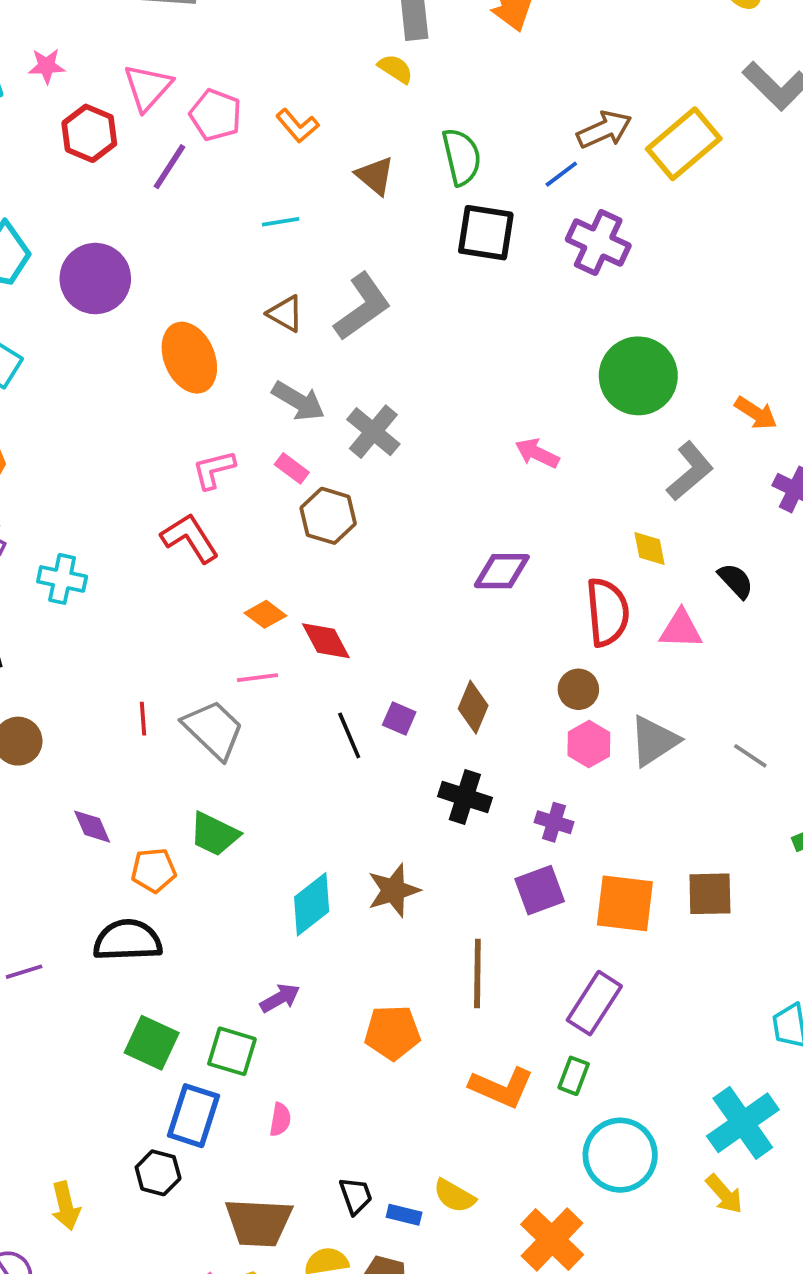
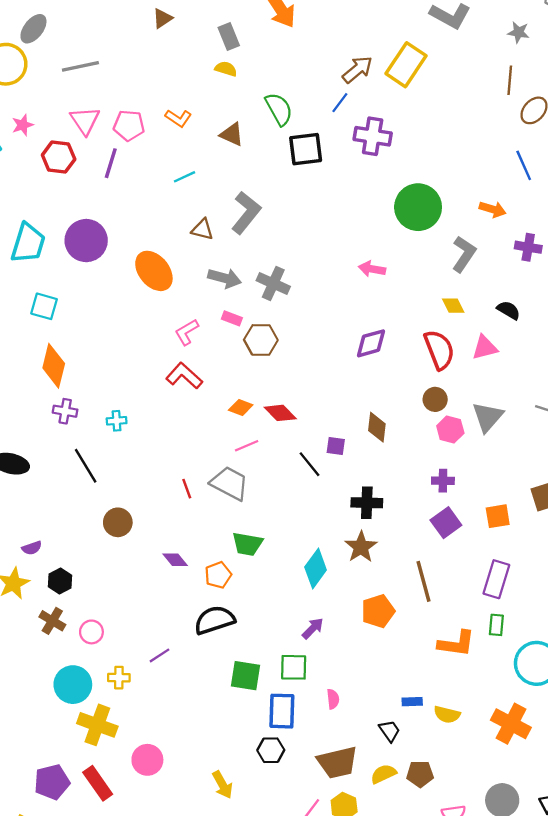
cyan cross: (62, 579) -> (117, 421), size x0.7
black cross: (465, 797) -> (367, 503), moved
orange square: (625, 903) -> (498, 516), size x0.7
orange pentagon: (392, 1033) -> (378, 611), moved
blue rectangle: (404, 1215) -> (412, 702), moved

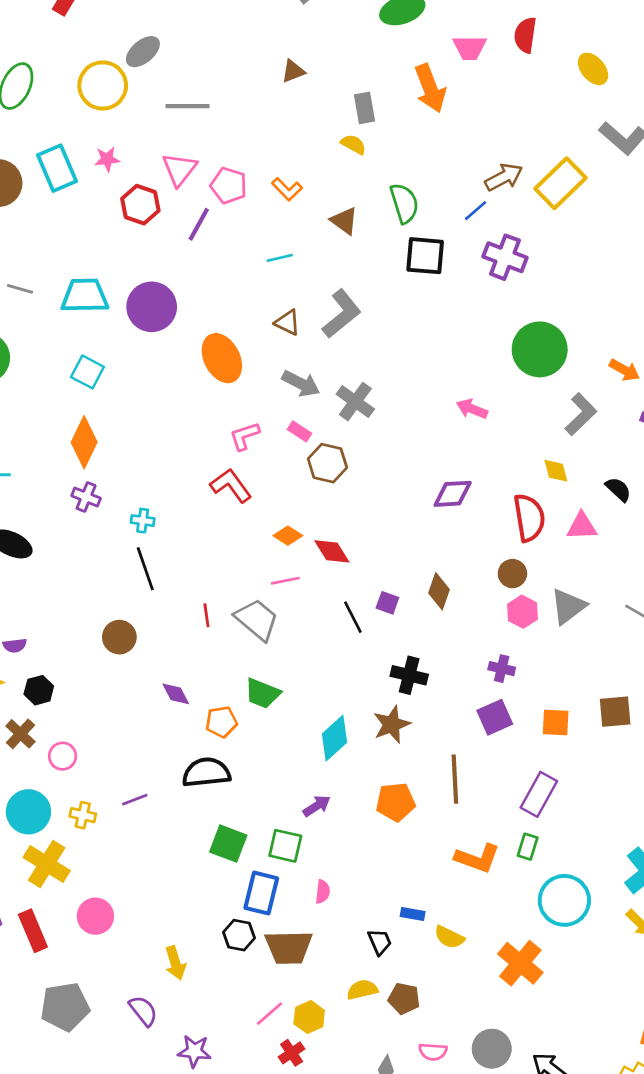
cyan trapezoid: (28, 243) -> (85, 296), turned -120
black line: (86, 466) -> (145, 569), moved
brown trapezoid: (337, 762) -> (289, 947), moved

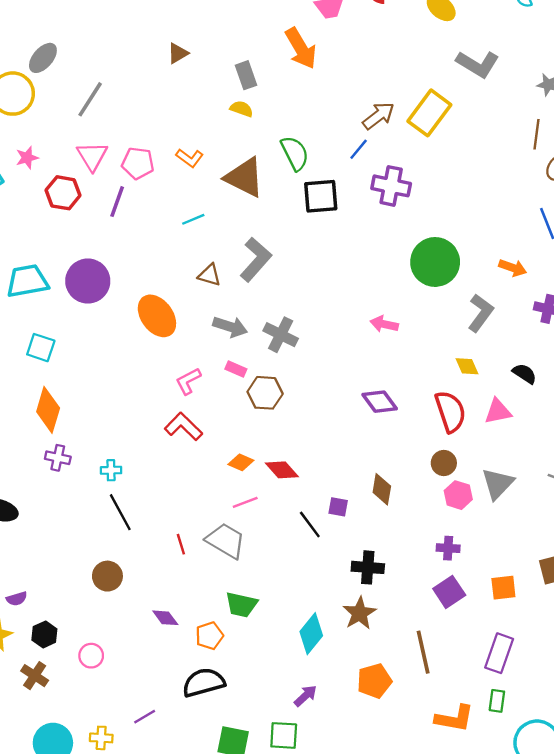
gray line: (188, 106) -> (90, 99), turned -48
brown triangle: (344, 221) -> (245, 177), size x1.6
purple diamond: (453, 494) -> (380, 402), turned 66
pink circle: (63, 756) -> (91, 656), moved

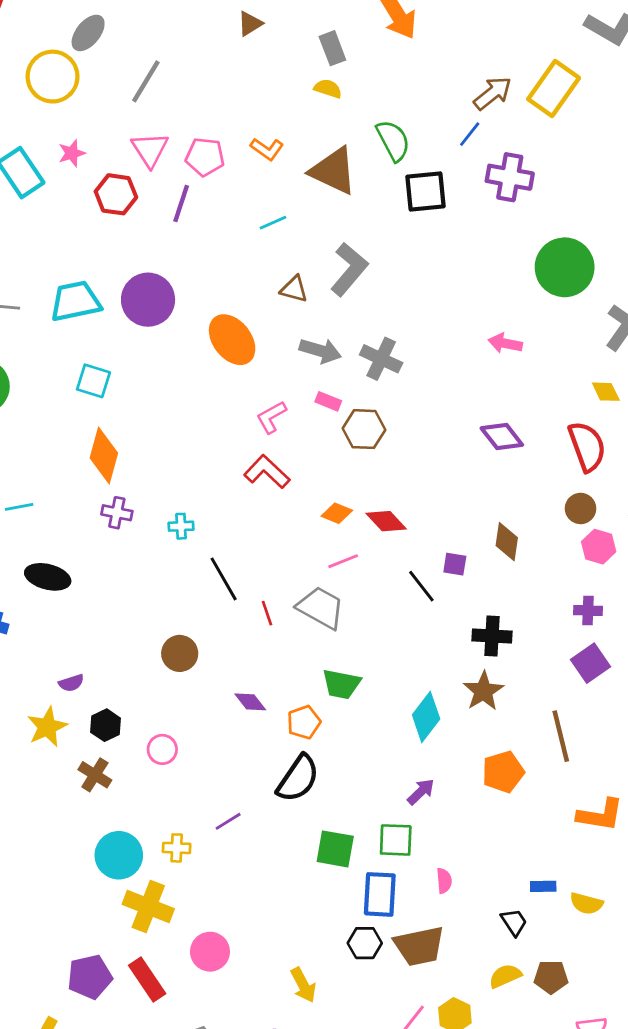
black line: (120, 512) -> (224, 579), moved
black semicircle: (204, 682) -> (298, 778), turned 141

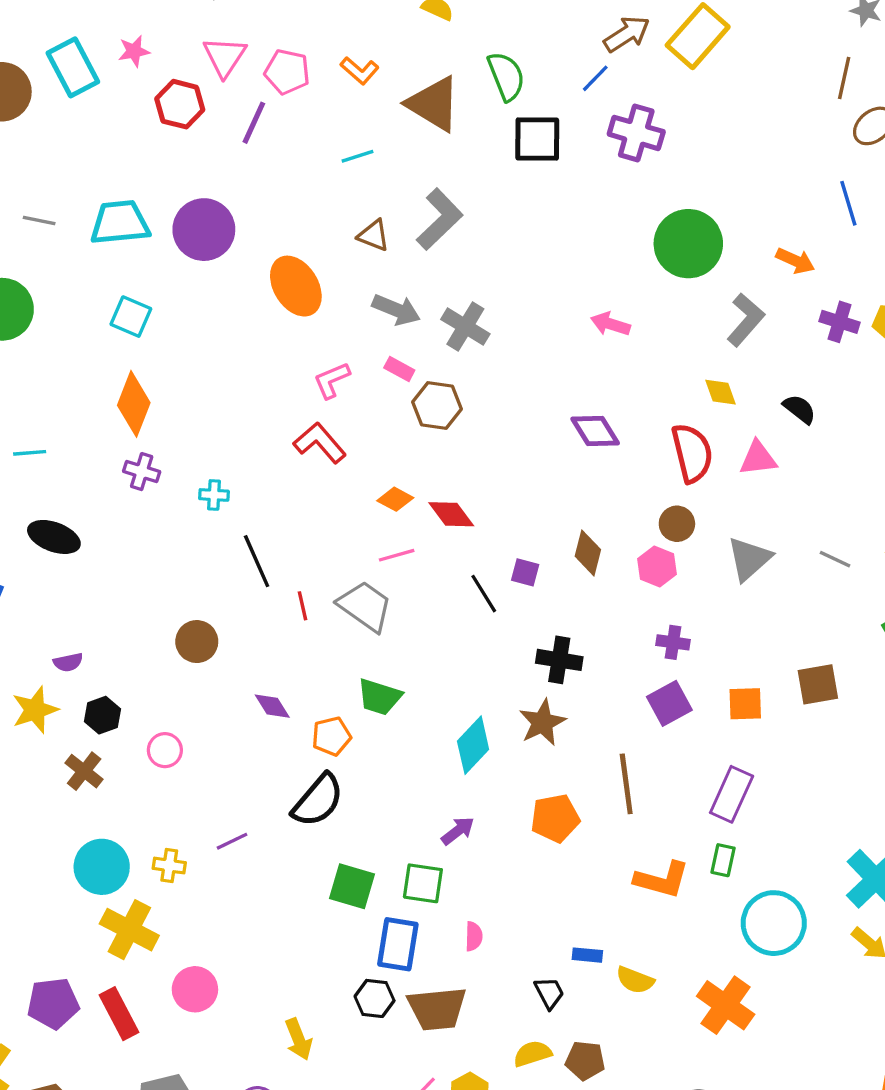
pink hexagon: (599, 547) -> (657, 566), moved

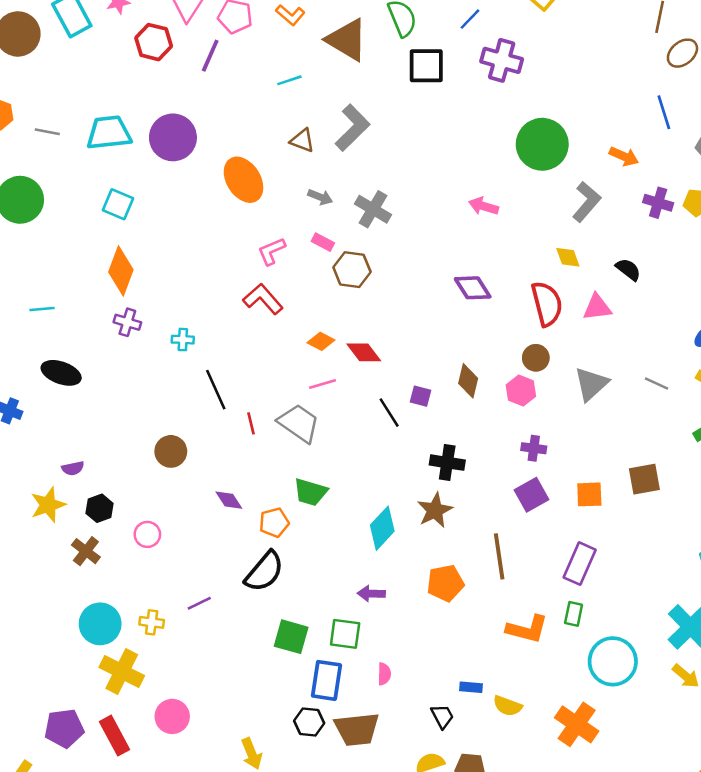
gray arrow: (396, 310) -> (320, 197), size x0.7
purple arrow: (458, 831) -> (371, 594), turned -140

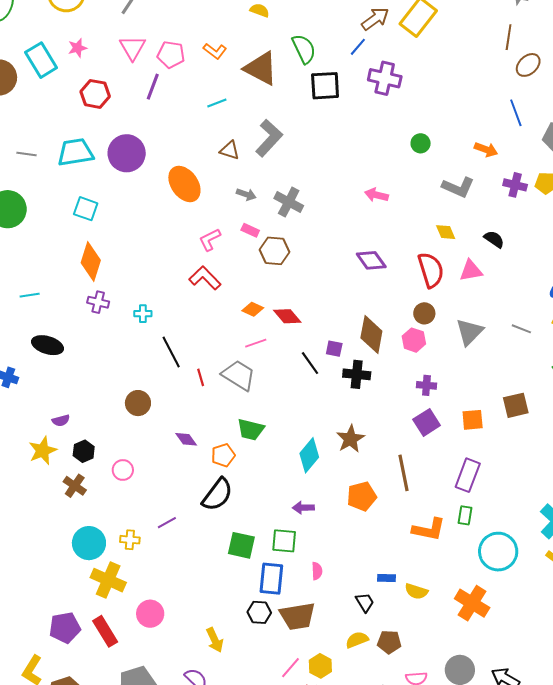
red hexagon: (154, 42) -> (95, 94), moved
green circle: (542, 144) -> (421, 143), size x0.5
gray L-shape: (586, 202) -> (458, 187), turned 76
brown diamond: (468, 381) -> (371, 334), size x1.4
black cross: (447, 463) -> (357, 374), moved

